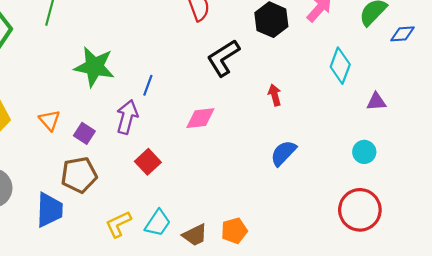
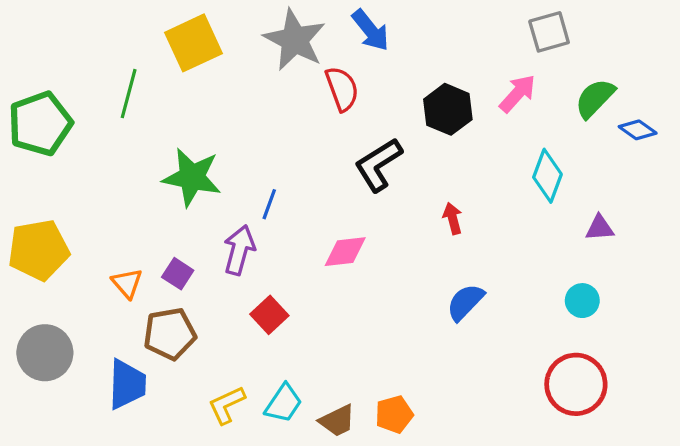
blue diamond: (403, 34) -> (638, 130), turned 40
orange triangle: (50, 120) -> (127, 283), moved

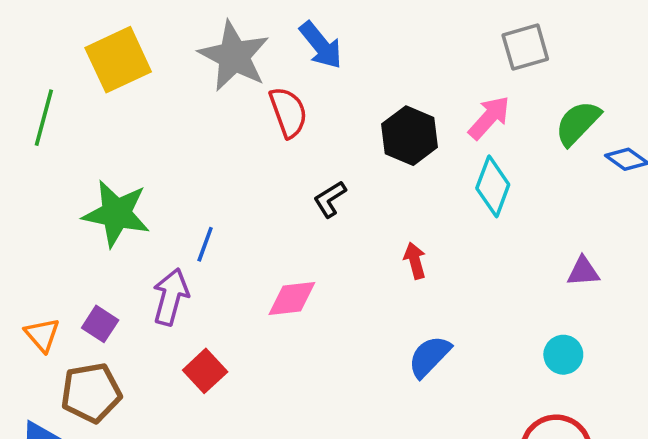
black L-shape: (378, 165) -> (330, 199), size x0.6
cyan diamond: (547, 176) -> (493, 186), moved

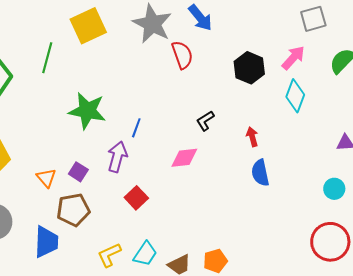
black L-shape: (330, 199) -> (205, 121), moved
blue semicircle: (429, 356) -> (260, 173), moved, turned -56

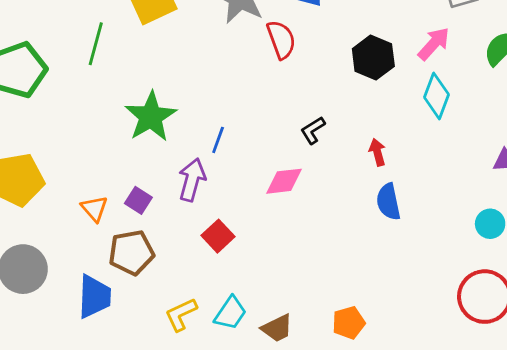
green star: (87, 111) -> (151, 117), turned 30
orange pentagon: (215, 261) -> (349, 323), moved

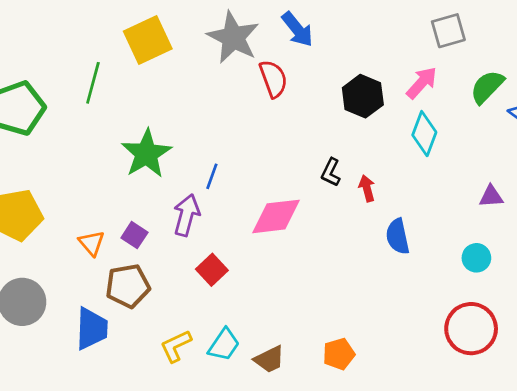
black L-shape: (313, 130) -> (331, 172), moved, turned -32
pink diamond: (284, 181) -> (276, 216), size x1.4
blue semicircle: (388, 202) -> (398, 236), moved

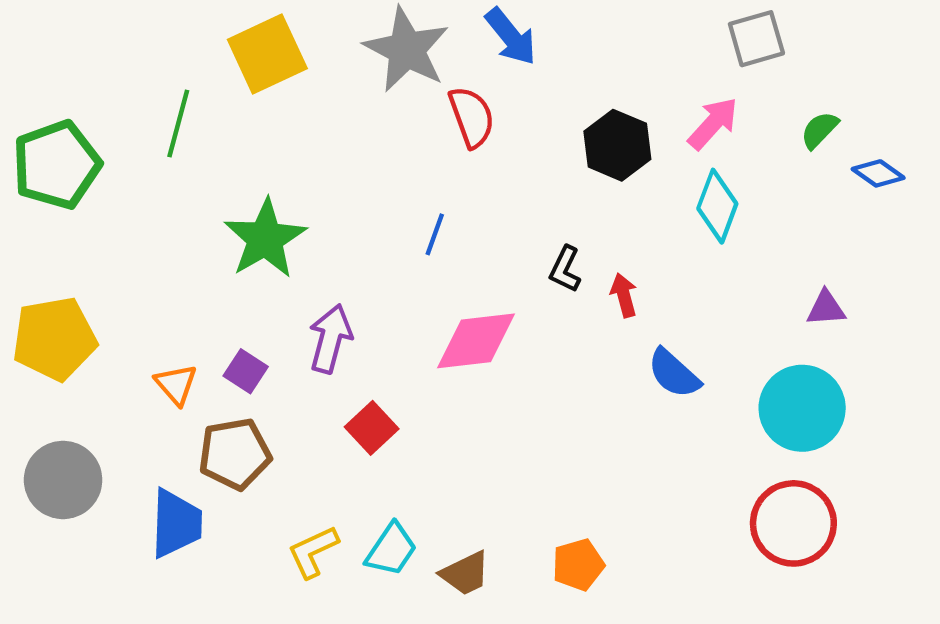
green semicircle: (487, 87) -> (819, 130), size x0.7
blue line: (212, 176) -> (435, 234), moved
blue semicircle: (398, 236) -> (674, 373), turned -36
cyan circle: (476, 258) -> (802, 408), size x1.8

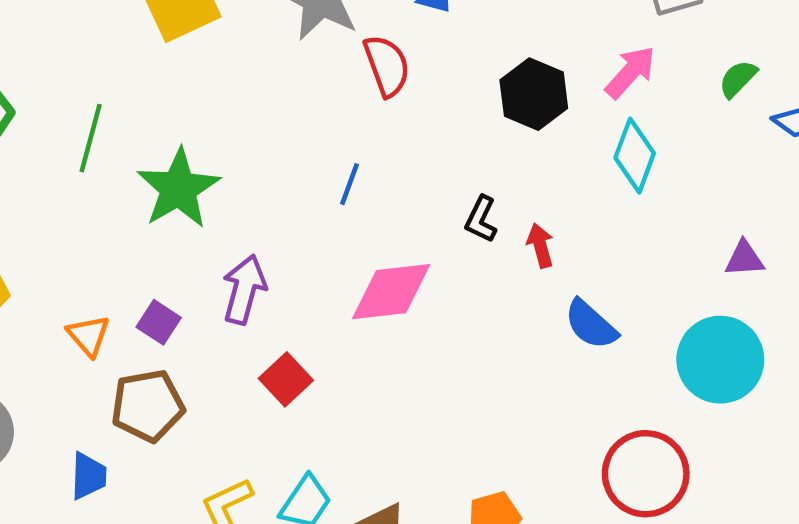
green line: (178, 123) -> (91, 138), moved
blue trapezoid: (176, 523) -> (88, 476), size x0.7
red circle: (793, 523) -> (646, 474), moved

